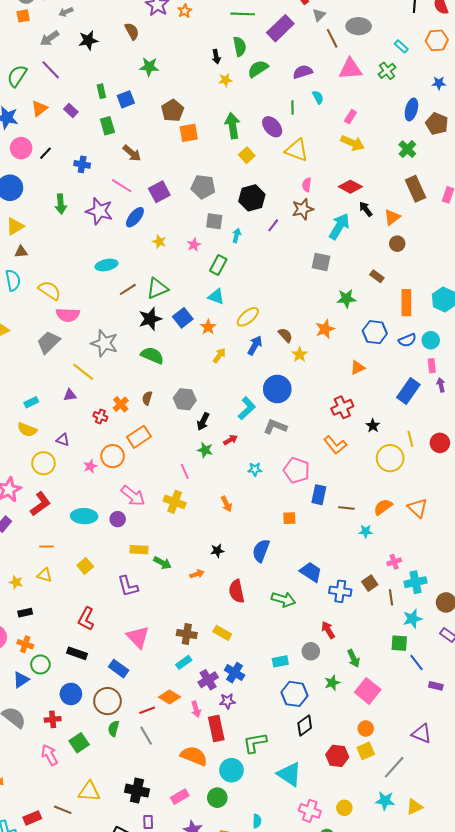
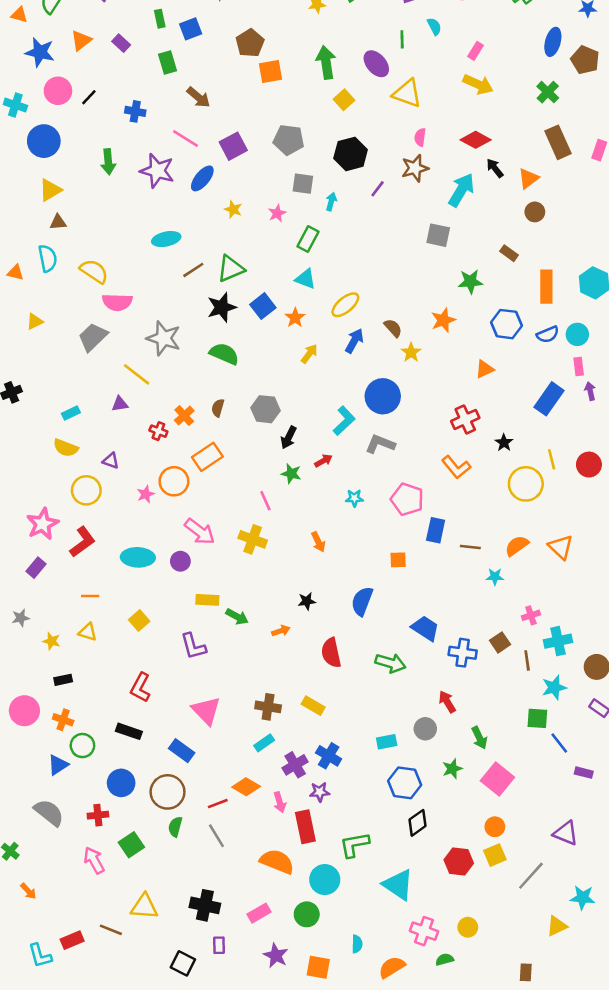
cyan star: (385, 801) -> (582, 898), moved

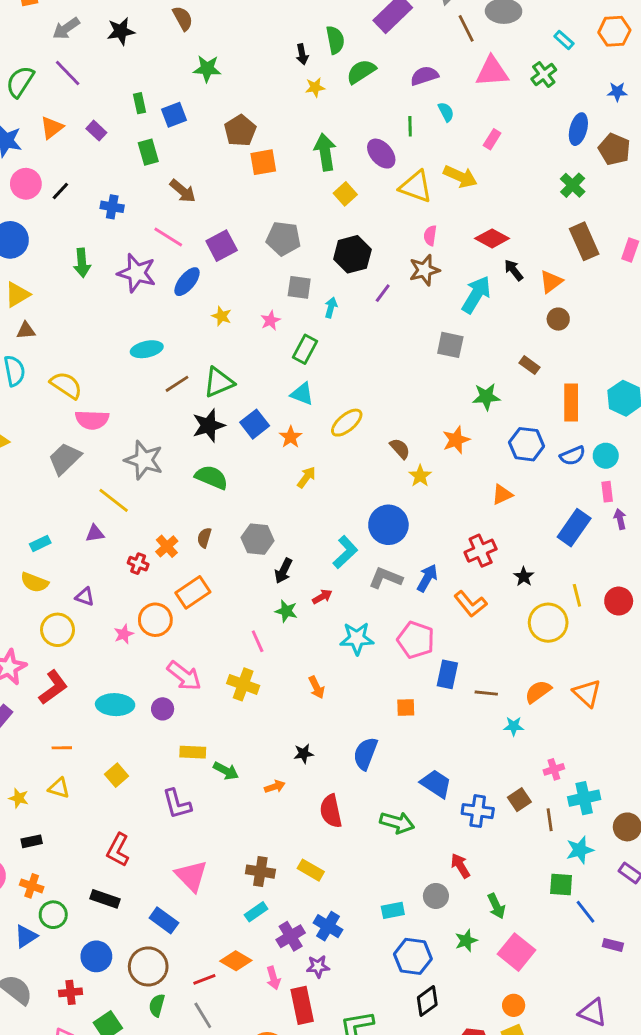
yellow arrow: (478, 84) -> (460, 177), moved
blue arrow: (354, 341) -> (427, 578), moved
cyan star: (354, 498) -> (357, 638), size x1.6

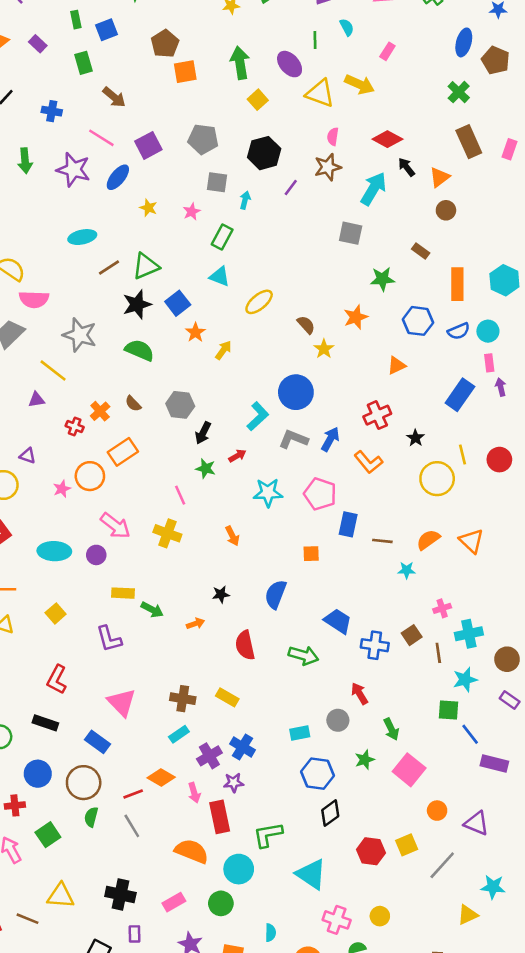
orange star: (291, 437) -> (195, 332), moved
brown semicircle: (204, 538) -> (133, 404), turned -60
purple rectangle: (613, 945) -> (494, 763), size x1.5
orange circle: (514, 1005) -> (437, 811), moved

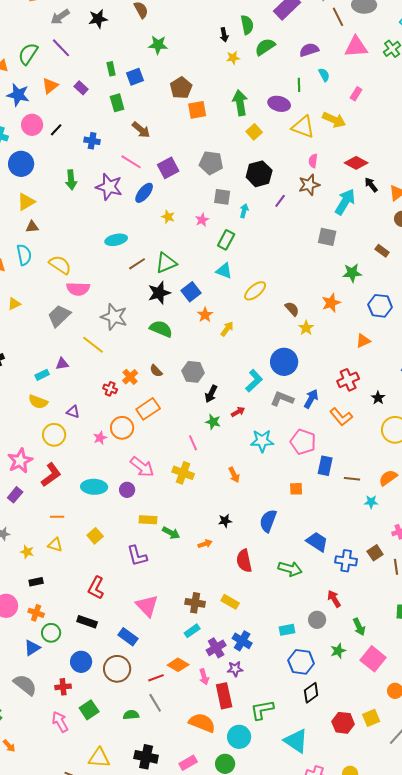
purple ellipse: (290, 64) -> (279, 104), turned -35
purple triangle: (36, 400) -> (62, 364), moved
green semicircle: (91, 817) -> (131, 715), moved, turned 70

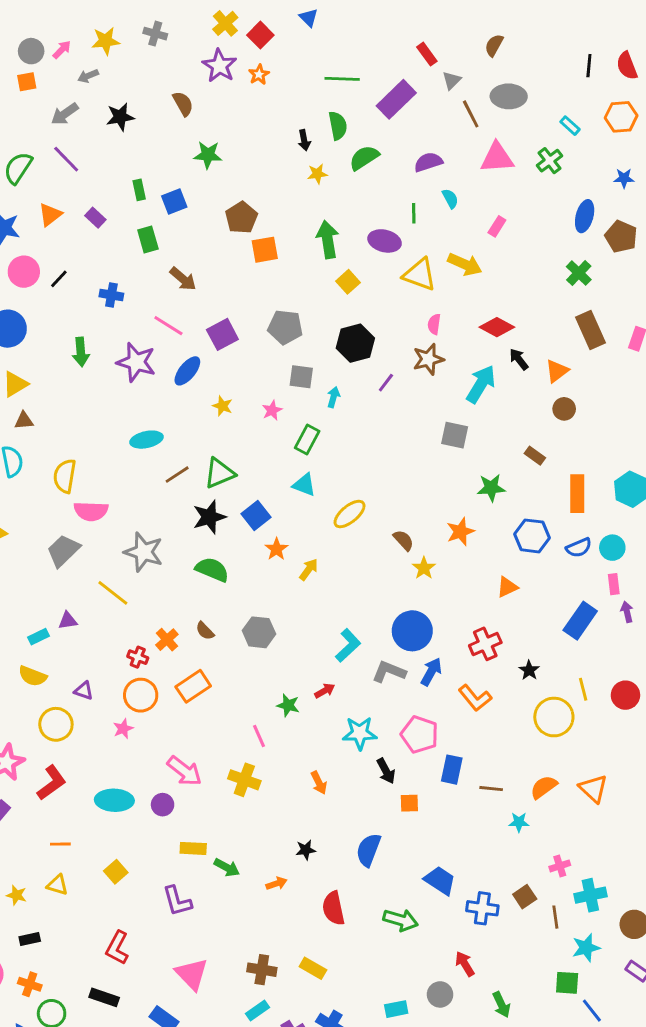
yellow semicircle: (60, 265) -> (65, 476), turned -115
blue circle: (284, 362) -> (412, 631), moved
black arrow: (211, 394) -> (386, 771), moved, turned -54
orange circle: (122, 428) -> (141, 695), moved

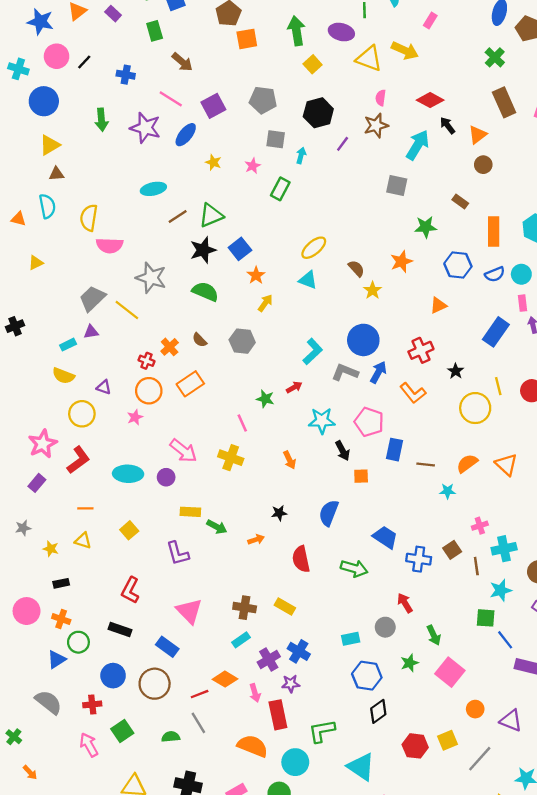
cyan triangle: (304, 485) -> (308, 280), moved
gray trapezoid: (63, 551) -> (92, 298), moved
yellow arrow: (309, 570) -> (265, 303), moved

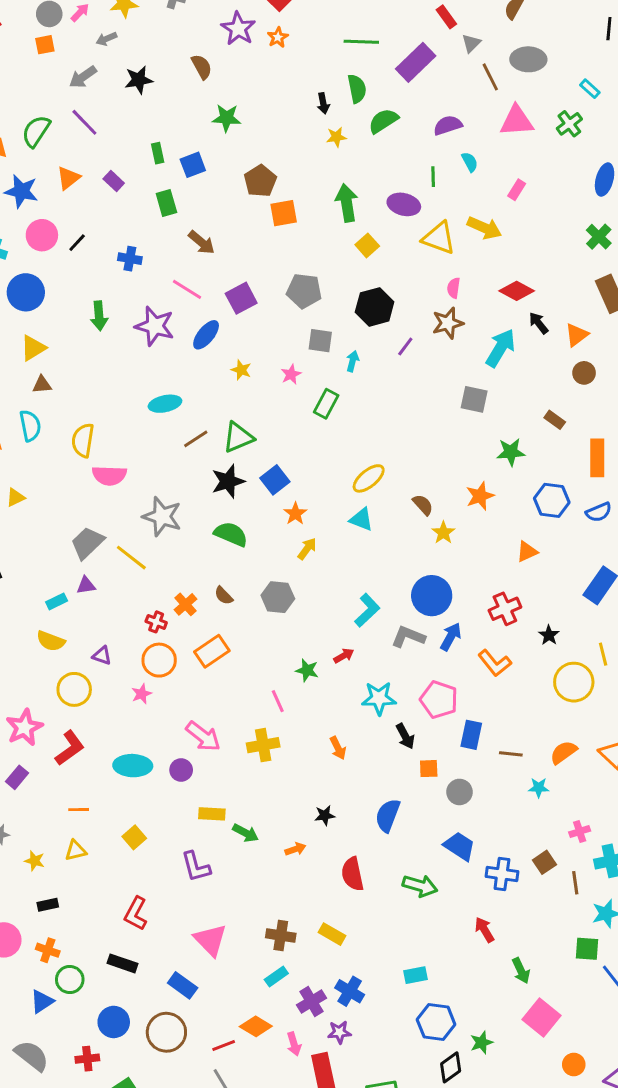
yellow cross: (231, 458) -> (263, 745), turned -30
yellow triangle: (83, 541) -> (76, 851), turned -30
gray circle: (385, 627) -> (459, 792), moved
green star: (409, 663) -> (481, 1043), moved

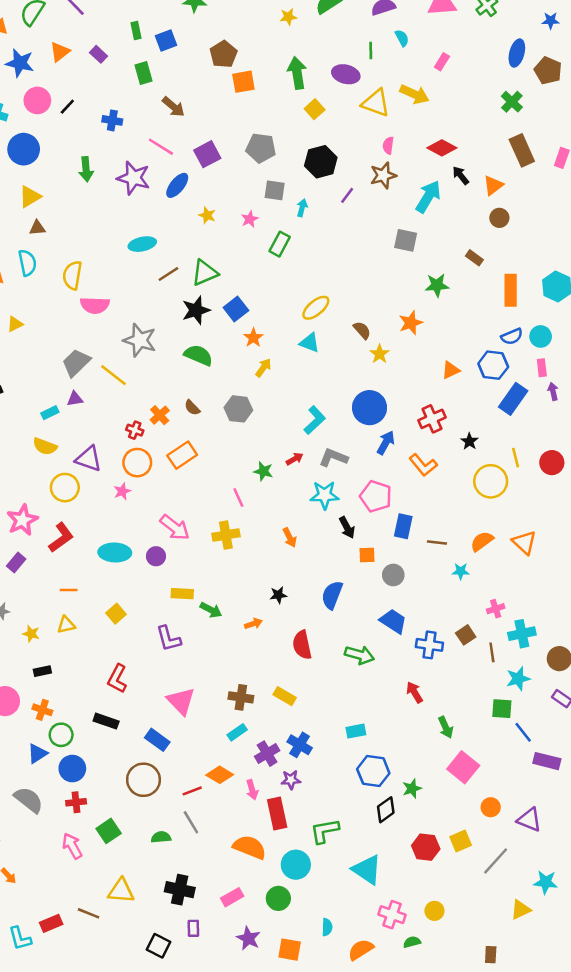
blue hexagon: (552, 500) -> (493, 365), moved
gray L-shape: (408, 637) -> (333, 458), moved
purple triangle: (102, 656) -> (89, 459), size x1.6
blue circle: (114, 1022) -> (72, 769), moved

